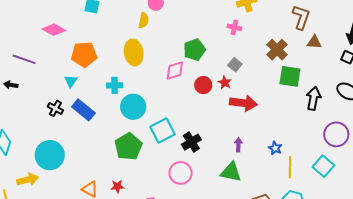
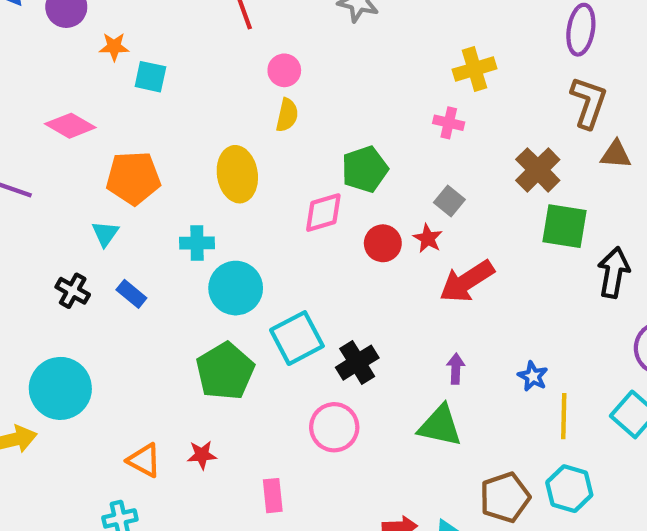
yellow semicircle: (144, 20) -> (287, 115), moved
red arrow: (243, 103) -> (467, 281), turned 140
blue rectangle: (83, 110) -> (131, 294), size x0.6

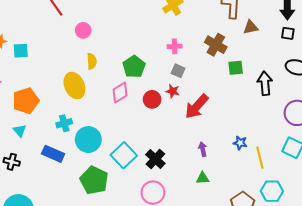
yellow semicircle: (287, 115) -> (92, 61), moved
pink cross: (449, 123) -> (175, 46), moved
green square: (564, 226) -> (236, 68), size x0.7
blue rectangle: (131, 294) -> (53, 154), moved, size x1.5
green triangle: (440, 426) -> (203, 178), size x0.6

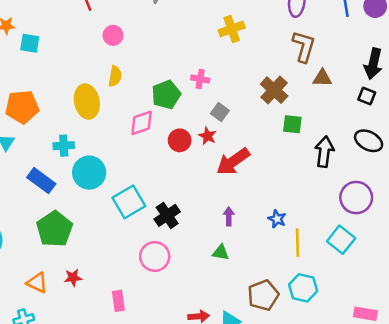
pink cross: (175, 46) -> (200, 79), moved
green pentagon: (94, 180) -> (54, 229), moved

